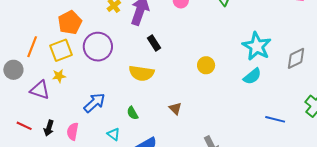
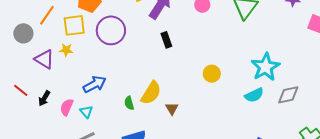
gray diamond: (296, 58) -> (288, 95), moved
yellow semicircle: (141, 73) -> (151, 93), moved, turned -80
cyan triangle: (113, 134) -> (86, 112), moved

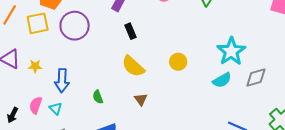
yellow star: (66, 50) -> (35, 66), moved
blue arrow: (95, 84) -> (62, 81), turned 125
yellow semicircle: (151, 93) -> (133, 66), moved, turned 105
black arrow: (44, 98) -> (13, 115), moved

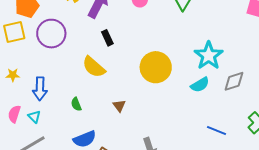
yellow circle: (178, 62) -> (156, 67), size x1.8
yellow semicircle: (133, 66) -> (94, 67), moved

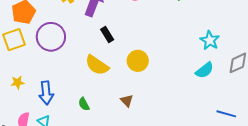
cyan star: (209, 56) -> (210, 40), size x0.7
yellow circle: (156, 67) -> (138, 61), moved, size x0.7

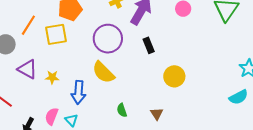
purple circle: (51, 37) -> (108, 39), moved
yellow semicircle: (97, 65) -> (103, 72), moved
green semicircle: (84, 104) -> (122, 110), moved

